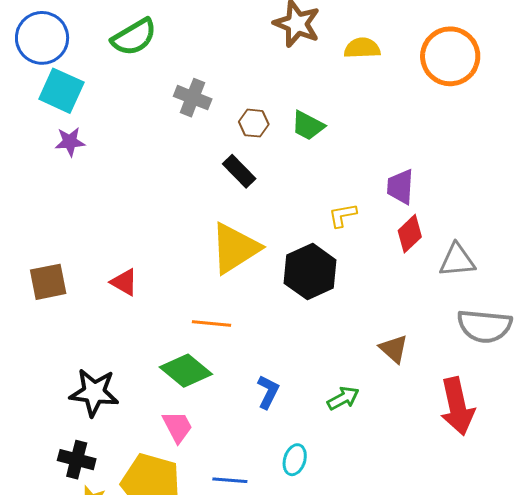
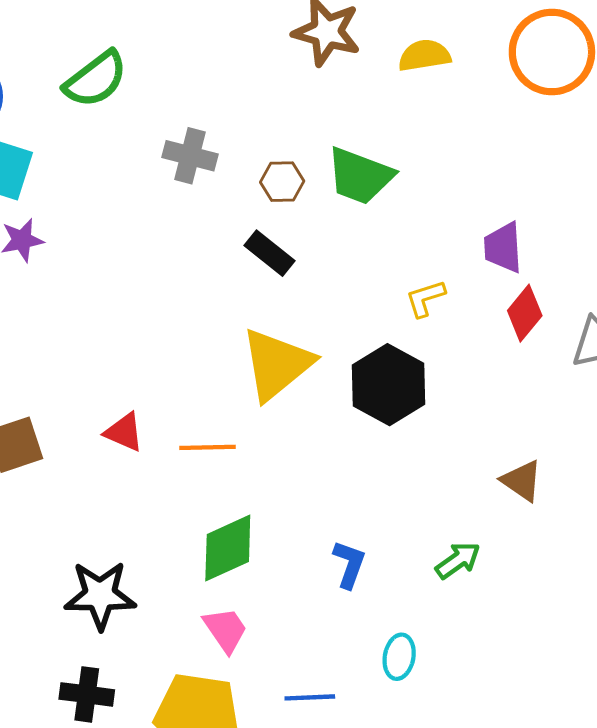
green trapezoid: (308, 126) -> (360, 176), size x1.4
orange line: (212, 323) -> (208, 447), moved
green diamond: (186, 371) -> (228, 548), turned -57

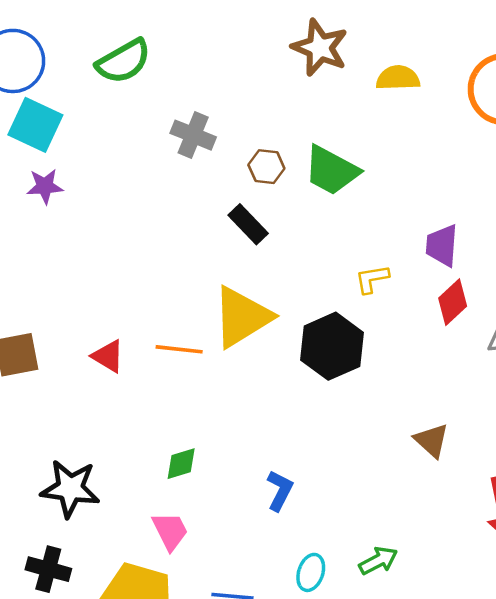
orange line: (208, 447) -> (179, 349), moved
green diamond: (228, 548) -> (181, 464), size x0.6
green arrow: (458, 560) -> (378, 561), moved

